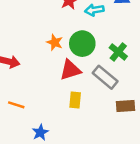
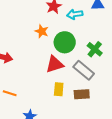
orange star: (55, 42) -> (42, 31), moved
brown rectangle: (125, 106) -> (82, 94), moved

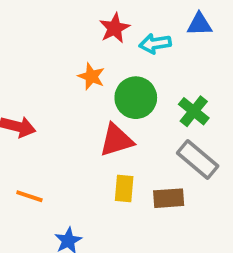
gray rectangle: (84, 70) -> (198, 160), moved

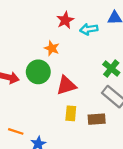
green circle: (136, 98) -> (38, 72), moved
orange line: (29, 196) -> (16, 131), moved

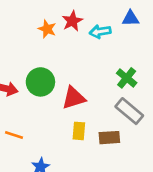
orange star: (52, 48) -> (47, 29), moved
orange line: (16, 131) -> (14, 135), moved

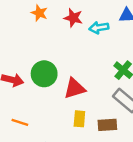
red star: (72, 21) -> (73, 18), turned -30
orange star: (47, 29) -> (39, 13), moved

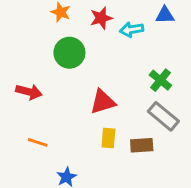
red star: (73, 18) -> (101, 18), turned -30
green circle: (44, 74) -> (69, 53), moved

